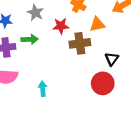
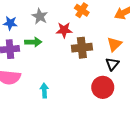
orange triangle: (97, 24) -> (114, 44), moved, turned -35

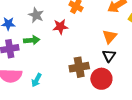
brown cross: (82, 48) -> (79, 67), moved
cyan arrow: (44, 91) -> (36, 80), moved, turned -144

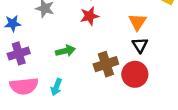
red star: (60, 27) -> (89, 16), moved
green arrow: (32, 40) -> (65, 51), moved

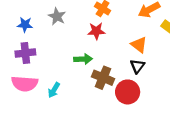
orange triangle: (137, 22) -> (139, 45), turned -36
green arrow: (65, 51) -> (83, 59), moved
brown cross: (106, 64) -> (103, 78), turned 30

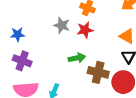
gray star: (57, 16) -> (62, 25), moved
purple cross: (25, 53) -> (22, 61), turned 36

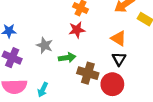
gray star: (62, 25) -> (45, 45), moved

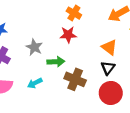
red circle: (112, 84) -> (111, 93), moved
cyan arrow: (43, 90) -> (35, 83), moved, turned 32

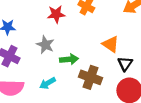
red star: (68, 35) -> (56, 14), moved
orange triangle: (109, 47) -> (111, 44), moved

